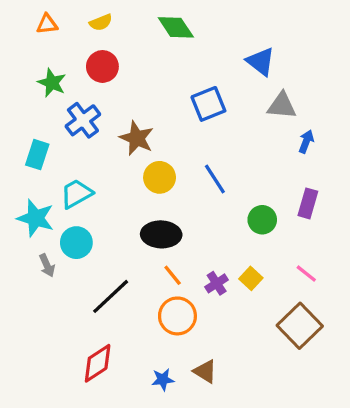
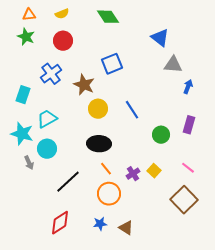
green star: (52, 83) -> (26, 37), moved
blue square: (208, 104) -> (112, 64), moved
blue star: (163, 380) -> (100, 224), moved

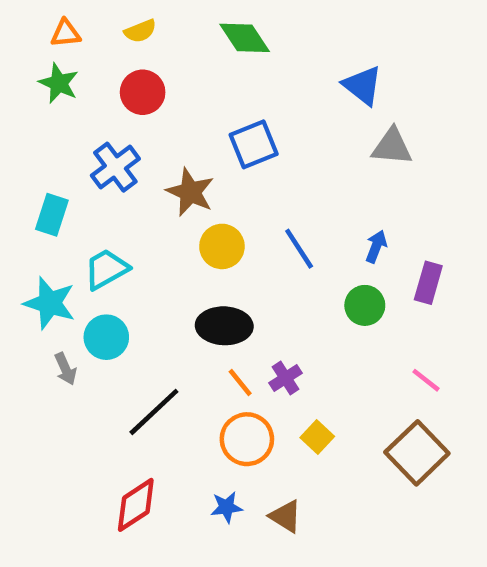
blue arrow: (188, 87) -> (376, 246), moved
yellow square: (154, 171) -> (317, 437), moved
purple cross: (133, 174) -> (285, 378), moved

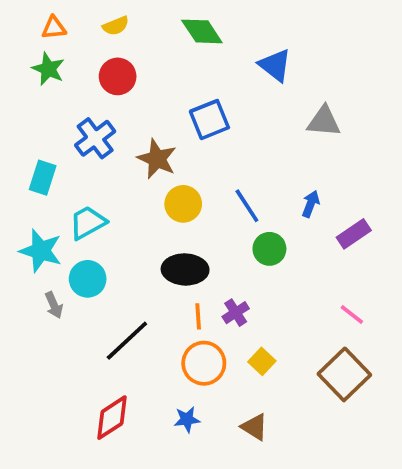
blue triangle: (363, 85) -> (275, 65), moved
purple rectangle: (428, 283) -> (354, 234), turned 40
green circle: (365, 305) -> (269, 249), moved
orange line: (240, 382) -> (198, 316), turned 35
brown triangle: (285, 516) -> (254, 427), moved

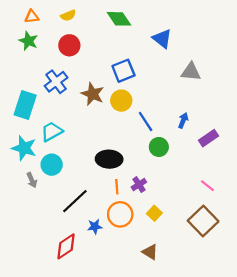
cyan rectangle: (43, 178) -> (25, 105), size x1.4
yellow circle: (183, 204) -> (121, 101), moved
blue star: (187, 419) -> (95, 227), moved

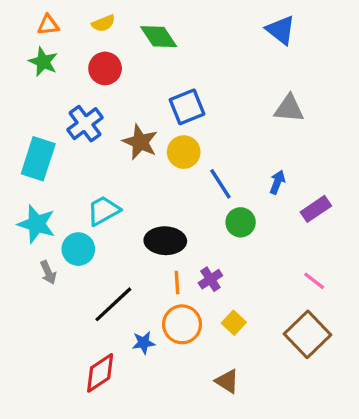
green diamond: (119, 19) -> (159, 37), moved
blue triangle: (162, 39) -> (281, 30), moved
cyan trapezoid: (52, 131) -> (103, 211), moved

